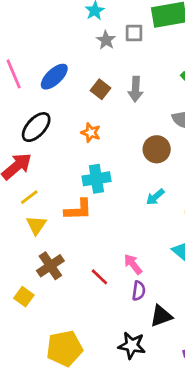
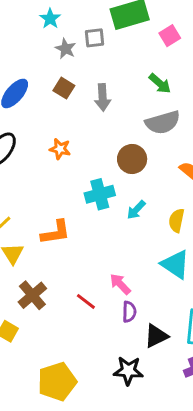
brown square: (100, 89) -> (64, 88), moved
cyan cross: (96, 179) -> (100, 194), moved

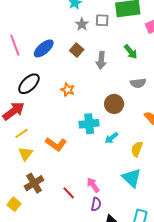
green arrow: (160, 83) -> (131, 52), moved
gray semicircle: (163, 122) -> (138, 83), size x0.7
orange L-shape: (56, 232) -> (56, 144), turned 35

